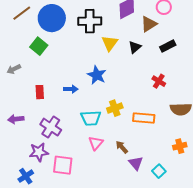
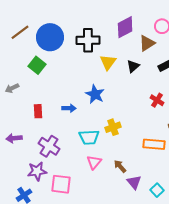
orange rectangle: (144, 118) -> (154, 144), moved

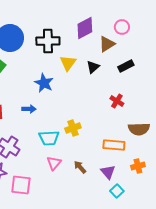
blue star: (95, 94) -> (44, 83), moved
purple triangle: (134, 182) -> (108, 172), moved

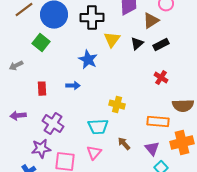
black rectangle: (126, 66) -> (161, 45), moved
yellow cross: (73, 128) -> (117, 105), turned 35
cyan trapezoid: (49, 138) -> (98, 127), moved
pink triangle: (54, 163) -> (94, 153), moved
orange cross: (138, 166) -> (182, 143), size x1.6

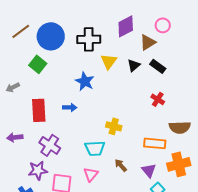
black rectangle: (161, 45) -> (158, 66), turned 63
red rectangle: (42, 89) -> (39, 110), size x1.6

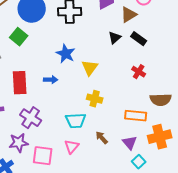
yellow triangle: (109, 61) -> (90, 68), moved

